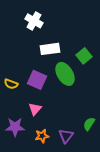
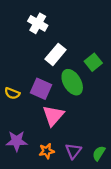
white rectangle: (50, 49) -> (56, 54), turned -42
pink triangle: (35, 109) -> (53, 115), moved, size x1.5
green semicircle: (89, 124) -> (99, 153), moved

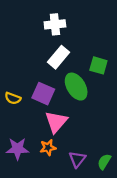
white cross: (38, 23) -> (55, 24), moved, turned -36
green square: (93, 62) -> (98, 65), turned -35
orange star: (47, 151) -> (48, 148), moved

